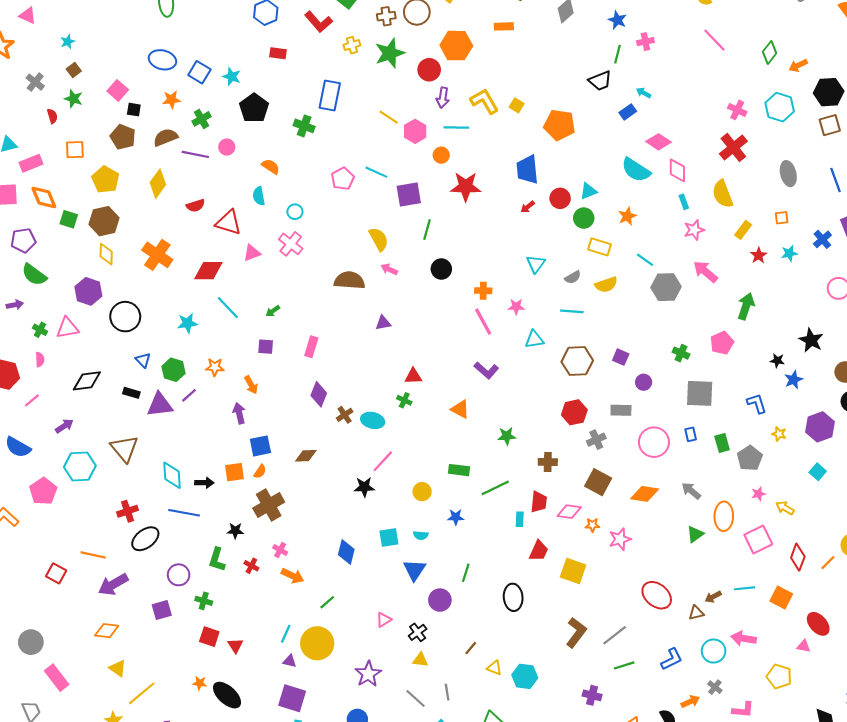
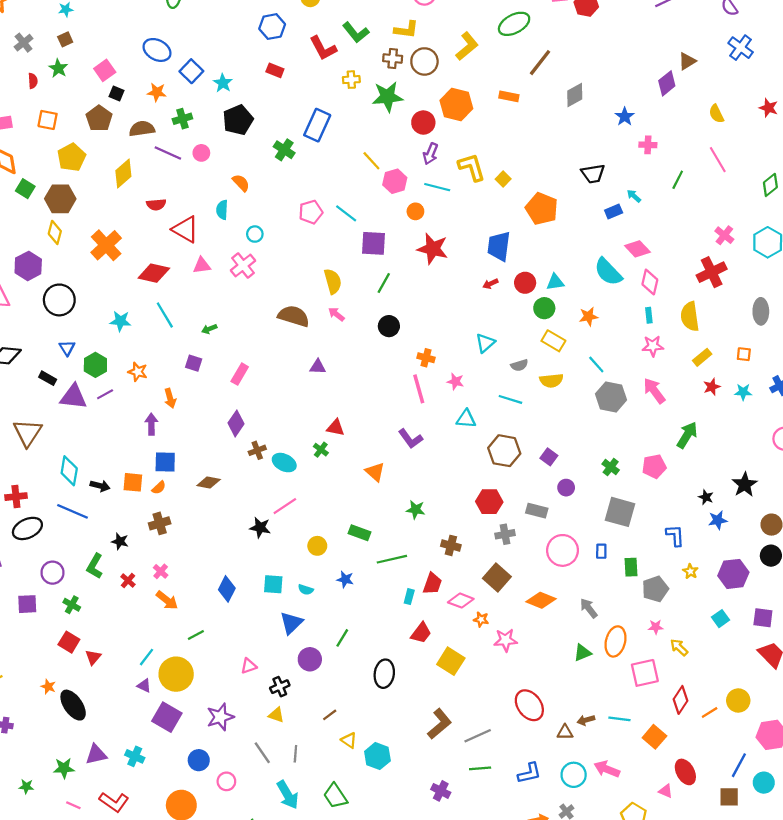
green line: (618, 54) -> (678, 180), moved
brown cross: (269, 505) -> (160, 523), size x0.7
purple square: (292, 698) -> (167, 717), moved

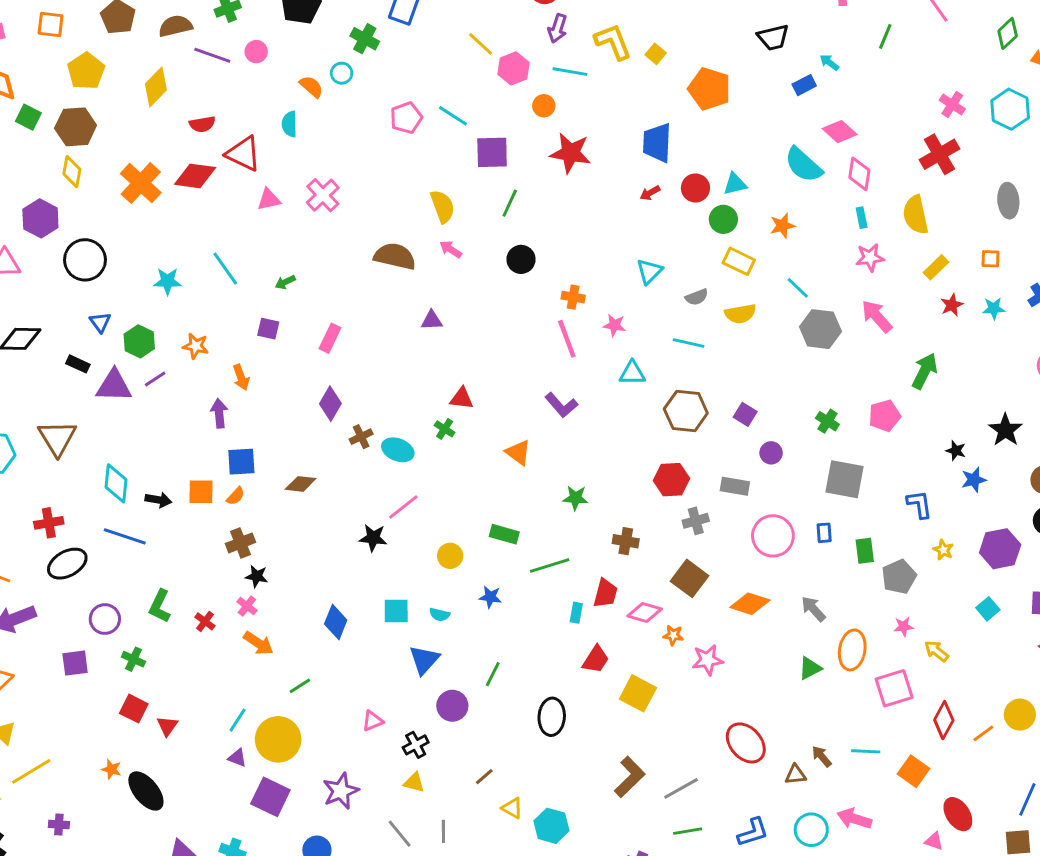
cyan circle: (255, 234) -> (342, 73), moved
red diamond: (154, 273) -> (195, 176), moved
black star: (120, 541) -> (257, 576), moved
brown arrow: (586, 720) -> (822, 756), turned 70

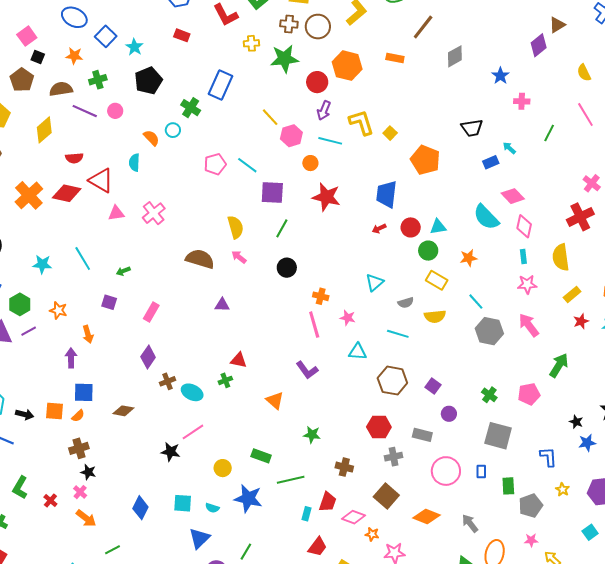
green cross: (445, 429) -> (225, 380), turned 32
blue star: (490, 597) -> (248, 498), size x1.8

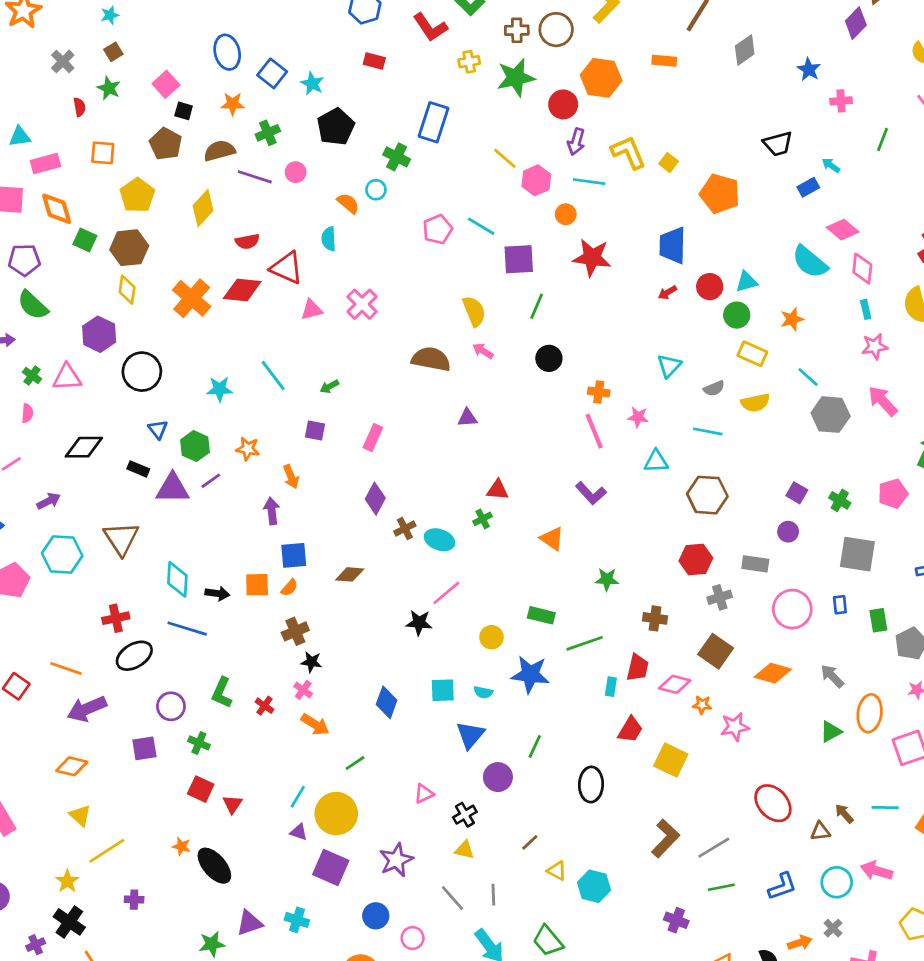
blue ellipse: (74, 17) -> (227, 52), turned 55
purple square: (433, 386) -> (797, 493), moved

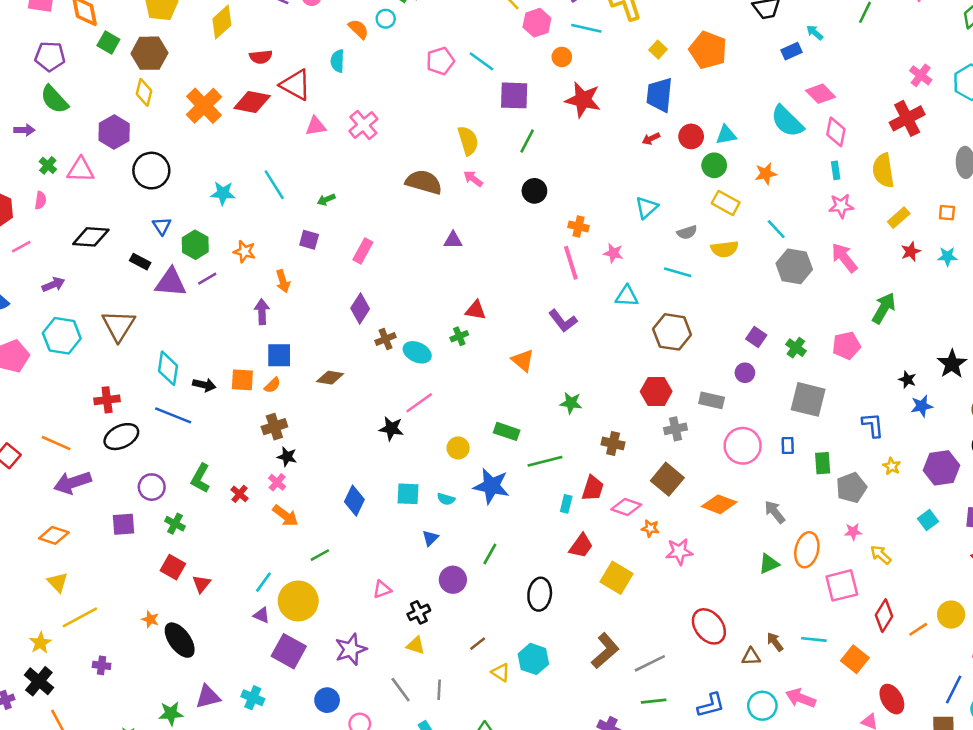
yellow square: (669, 163) -> (658, 50), moved
blue triangle: (470, 735) -> (430, 538), size x0.6
cyan hexagon: (594, 886) -> (533, 659), moved

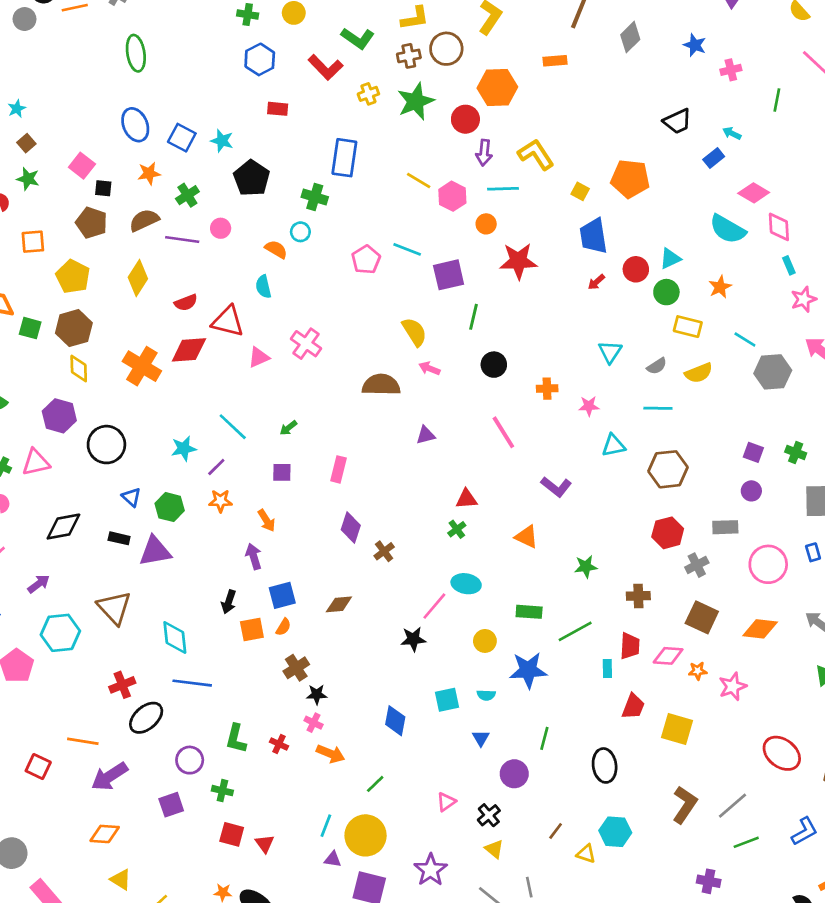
pink line: (571, 263) -> (503, 432), moved
purple line: (207, 279) -> (216, 467), moved
cyan ellipse: (417, 352) -> (466, 584), moved
black arrow: (204, 385) -> (229, 602), moved, turned 110
yellow triangle: (416, 645) -> (494, 849), turned 36

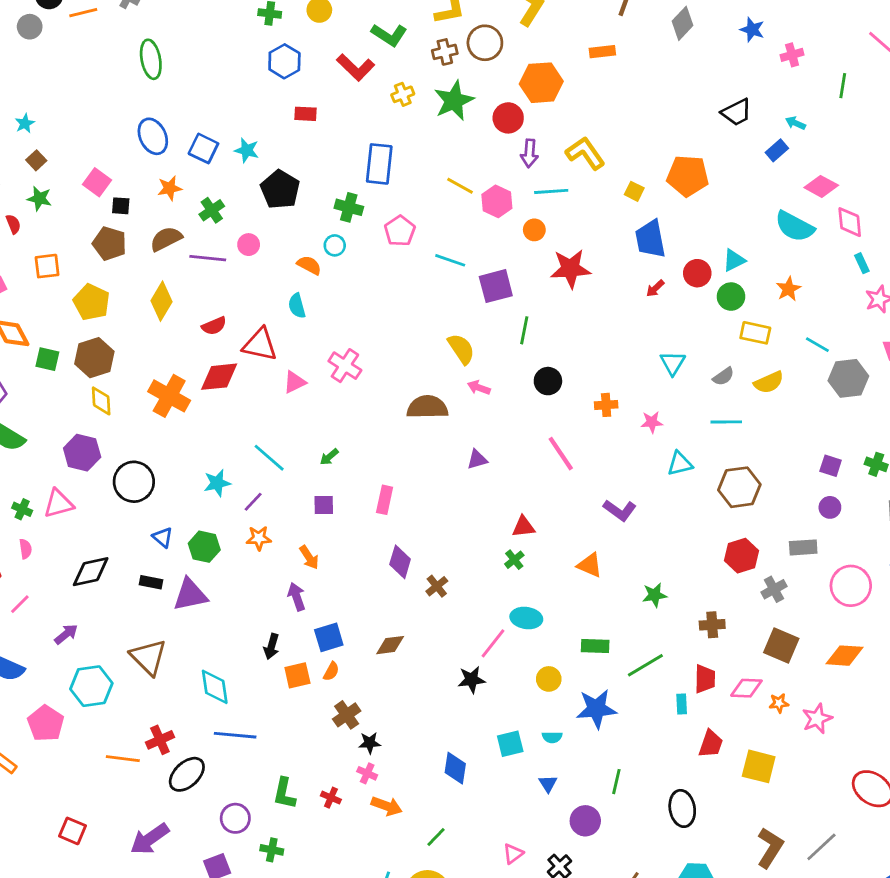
pink pentagon: (366, 260) -> (400, 231), moved
orange line: (83, 741) -> (123, 759), moved

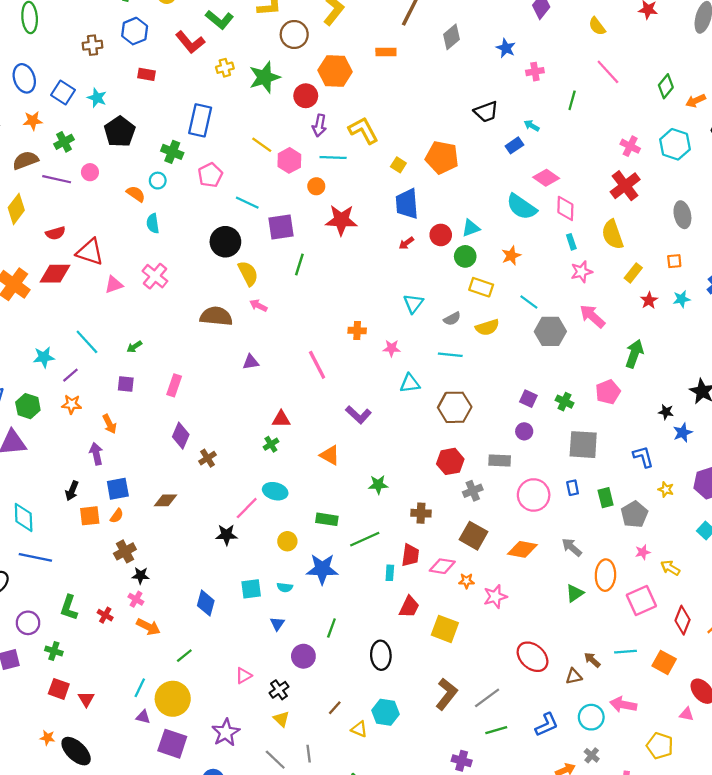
brown cross: (445, 52) -> (93, 45), moved
cyan semicircle: (297, 306) -> (153, 223), moved
black circle: (548, 381) -> (225, 242), moved, size x1.4

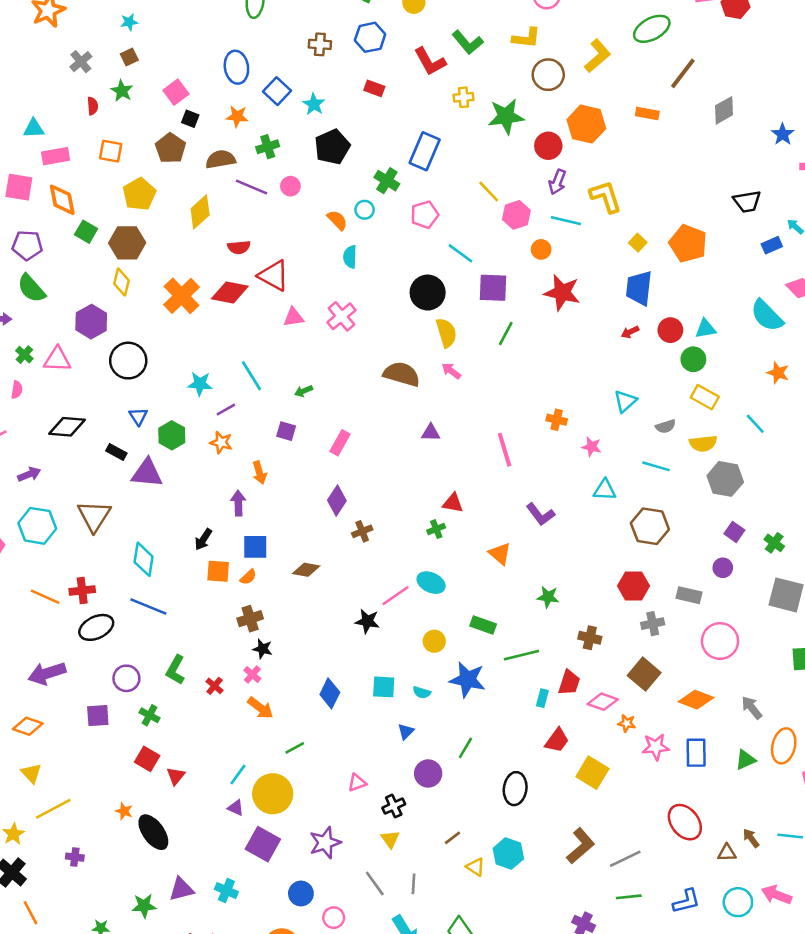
orange star: (511, 256) -> (778, 373), moved, turned 30
gray hexagon: (550, 331) -> (725, 479), moved
blue rectangle: (573, 488) -> (696, 753), moved, size x1.6

